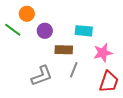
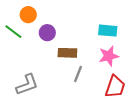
cyan rectangle: (84, 31) -> (108, 31), moved
gray L-shape: (42, 76) -> (27, 85), moved

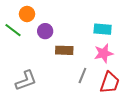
gray line: (78, 74) -> (82, 75), moved

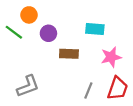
cyan rectangle: (103, 29) -> (95, 29), moved
gray line: (82, 75) -> (88, 91), moved

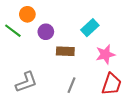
cyan rectangle: (95, 29) -> (90, 28), turned -48
gray line: (88, 91) -> (72, 85), moved

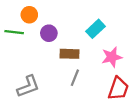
green line: (13, 31) -> (14, 32), turned -30
gray line: (72, 85) -> (75, 78), moved

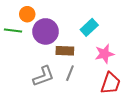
purple circle: (49, 33) -> (46, 31), size x1.6
gray L-shape: (28, 86) -> (43, 76), moved

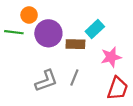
brown rectangle: (65, 51) -> (75, 44), moved

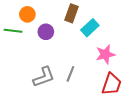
purple circle: (48, 33) -> (46, 32), size x0.6
brown rectangle: (75, 44) -> (71, 13), moved, turned -72

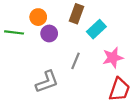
orange circle: (27, 14) -> (38, 17), moved
gray line: (70, 74) -> (75, 61), moved

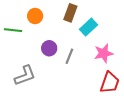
purple circle: (49, 33) -> (49, 48), moved
gray L-shape: (47, 82) -> (25, 75), moved

